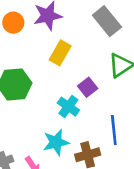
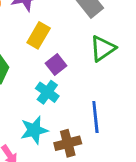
purple square: (88, 87) -> (56, 64), moved

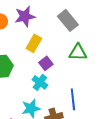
green triangle: (103, 48) -> (78, 52), turned 36

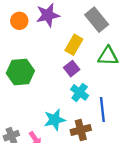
yellow rectangle: (34, 43) -> (74, 45), moved
cyan cross: (40, 82) -> (80, 92), moved

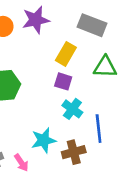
gray rectangle: (97, 20) -> (92, 25), turned -30
purple square: (72, 69) -> (63, 81), turned -35

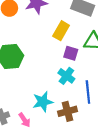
purple square: (63, 81) -> (71, 53), moved

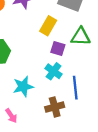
cyan star: (43, 102) -> (23, 86), moved

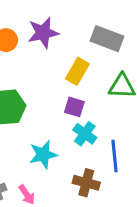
purple square: (58, 49) -> (74, 107), moved
brown cross: (55, 107) -> (86, 183), turned 30

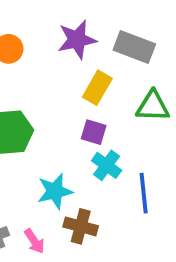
purple star: (43, 33) -> (77, 40), moved
brown cross: (86, 183) -> (81, 226), moved

